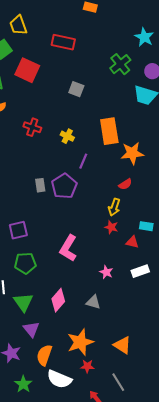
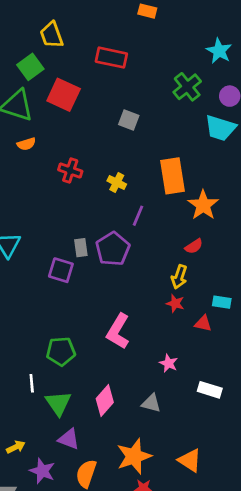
orange star: (132, 153) -> (203, 205), turned -30
purple square: (18, 230) -> (61, 270), moved, turned 30
white rectangle: (140, 271) -> (210, 390), moved, turned 36
purple triangle: (31, 329) -> (69, 439), turned -30

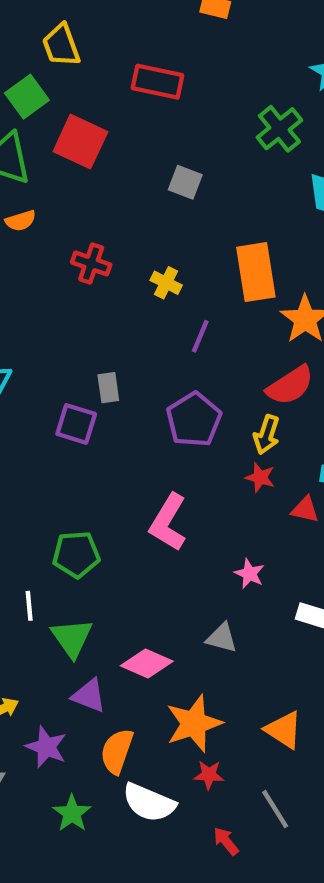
red semicircle: (194, 246) -> (290, 385), size x1.6
purple pentagon: (113, 249) -> (194, 420), moved
pink diamond: (105, 400) -> (147, 664), moved, turned 72

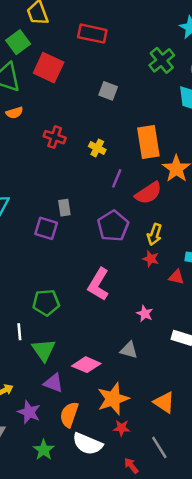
red semicircle: (290, 385) -> (148, 193), moved

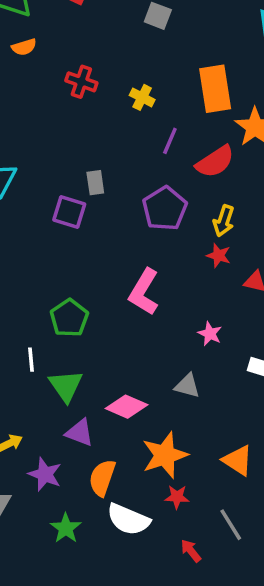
green pentagon: (46, 303) -> (69, 318), turned -30

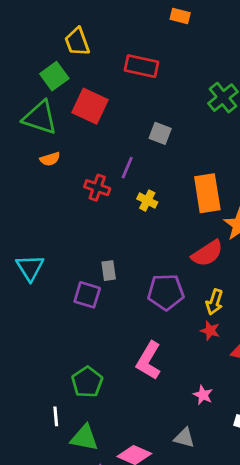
purple line: (170, 141) -> (127, 168), moved
purple pentagon: (165, 209) -> (166, 292), turned 30
green triangle: (66, 386) -> (84, 438), turned -44

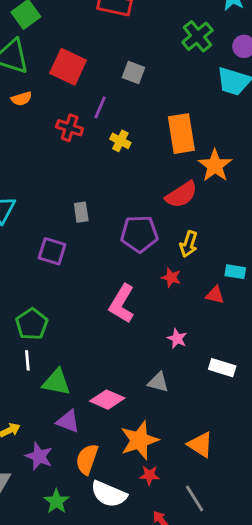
red square: (90, 106) -> (68, 67), moved
purple square: (87, 295) -> (52, 251), moved
red star: (210, 331) -> (171, 277), moved
green pentagon: (87, 382) -> (32, 324), moved

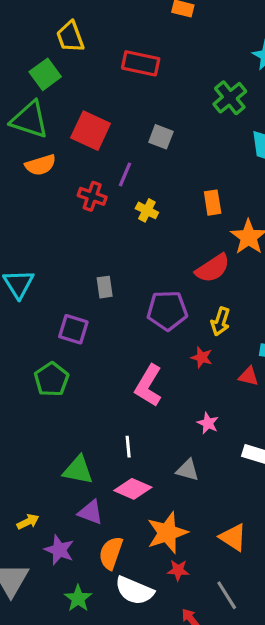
orange semicircle: (22, 99) -> (41, 165), size x1.4
orange rectangle: (181, 134) -> (213, 203), size x0.6
green pentagon: (32, 324) -> (51, 379), moved
white line: (27, 360) -> (128, 447), moved

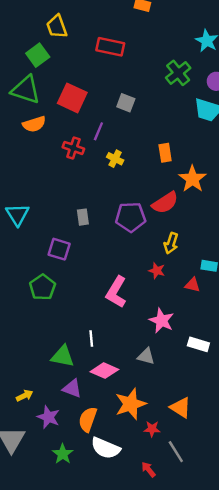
purple pentagon: (167, 311) -> (131, 217), moved
pink star: (208, 423) -> (162, 321), size x1.5
white line: (128, 447) -> (91, 338), moved
red star: (178, 570) -> (152, 429), moved

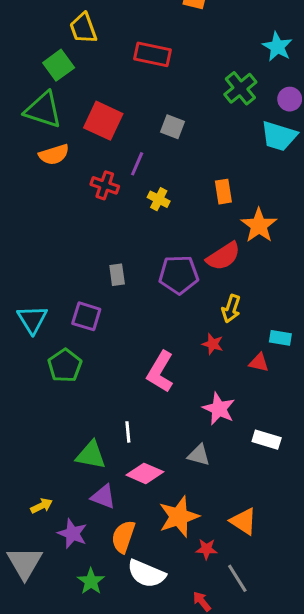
cyan triangle: (17, 215) -> (32, 319), moved

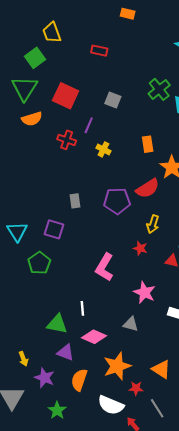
red rectangle: (153, 54) -> (99, 51), size x0.7
green cross: (240, 88) -> (159, 89), moved
green triangle: (43, 110) -> (25, 88), turned 44
yellow arrow: (42, 506) -> (23, 359), turned 96
white semicircle: (146, 574) -> (111, 405), moved

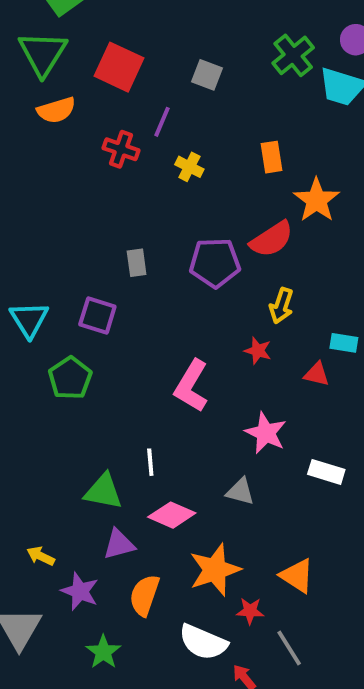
purple triangle: (66, 352) -> (119, 544), turned -36
yellow arrow: (23, 359) -> (41, 556), turned 136

